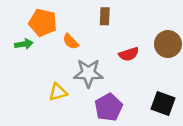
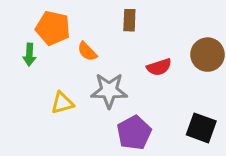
green arrow: (24, 44) -> (29, 55), turned 102
yellow triangle: (58, 92) -> (62, 103), moved

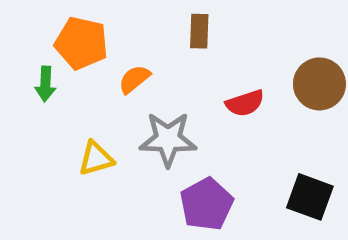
orange semicircle: (87, 51) -> (134, 79), turned 95

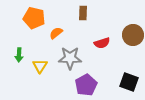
green arrow: (45, 84) -> (19, 55), moved
yellow triangle: (96, 158) -> (40, 66), turned -42

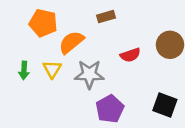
brown rectangle: (83, 13) -> (106, 17), turned 72
orange semicircle: (56, 33) -> (71, 42), size x1.5
yellow triangle: (40, 66) -> (52, 69), moved

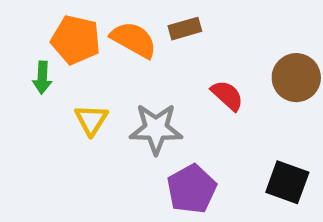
orange semicircle: (71, 42) -> (134, 40), moved, turned 68
red semicircle: (130, 55) -> (227, 95), turned -120
green arrow: (24, 70) -> (42, 78), moved

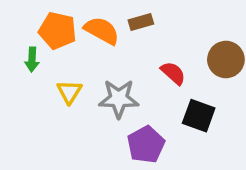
black square: (287, 182) -> (199, 116), moved

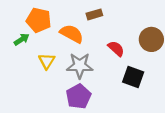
orange semicircle: (102, 31) -> (72, 34), moved
green arrow: (32, 59) -> (22, 39), turned -126
purple pentagon: (146, 145) -> (79, 96), moved

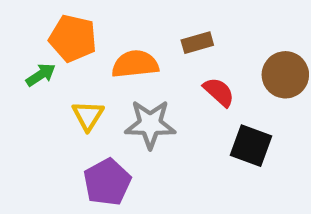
brown rectangle: (94, 14) -> (197, 43), moved
orange semicircle: (72, 34) -> (135, 64), turned -35
purple pentagon: (79, 96) -> (107, 182), moved

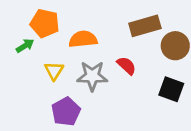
brown rectangle: (197, 43) -> (145, 26), moved, size x1.6
red semicircle: (219, 92) -> (126, 66), moved
black square: (251, 146) -> (171, 89), moved

